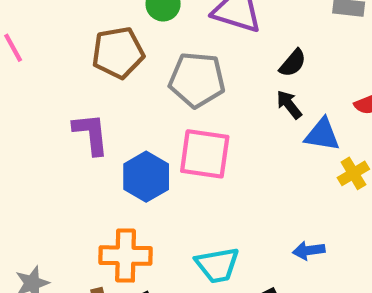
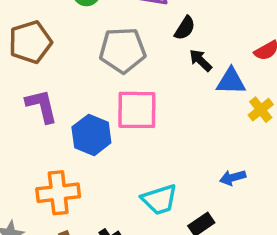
brown pentagon: (118, 53) -> (30, 42), moved
black semicircle: (293, 63) -> (185, 28), moved
orange cross: (126, 256) -> (58, 193), moved

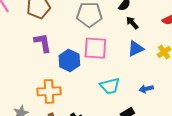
blue triangle: (231, 81) -> (136, 49), moved, turned -30
cyan trapezoid: (159, 199) -> (110, 86), moved

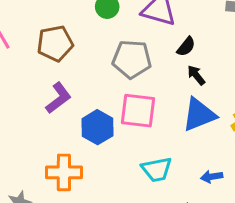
purple L-shape: (43, 43) -> (58, 98), turned 60
blue triangle: (136, 49) -> (199, 115), size x1.4

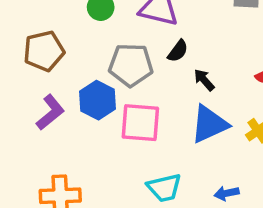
black semicircle: (186, 47) -> (178, 51), moved
blue hexagon: (97, 127) -> (97, 100), moved

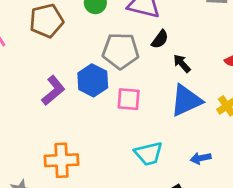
brown pentagon: (44, 51) -> (46, 21), moved
pink square: (140, 123) -> (129, 99), size x0.7

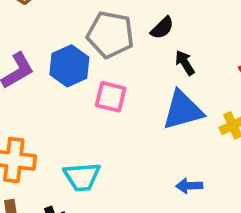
cyan trapezoid: (149, 154) -> (82, 177), moved

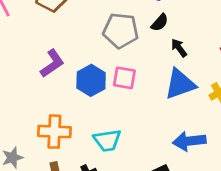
blue hexagon: (69, 66) -> (91, 80), moved
blue arrow: (189, 186) -> (189, 141), size x1.6

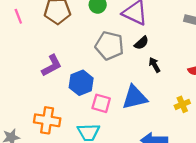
pink square: (124, 78) -> (101, 103), moved
blue triangle: (180, 84) -> (135, 97), moved

